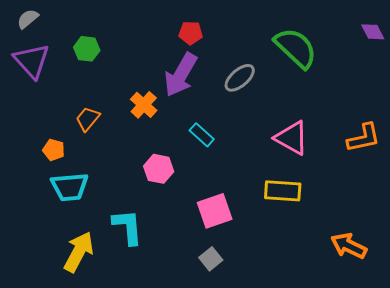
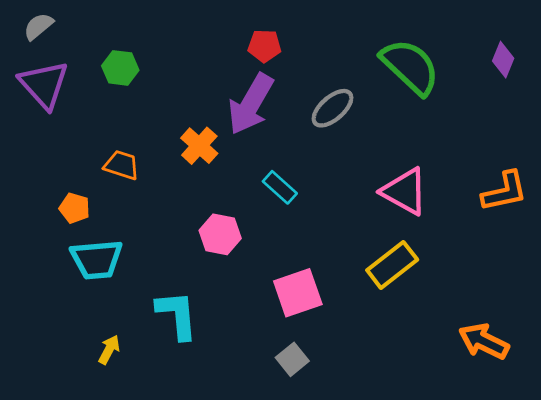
purple diamond: (373, 32) -> (503, 60), moved, turned 50
orange trapezoid: (88, 119) -> (122, 165), turned 68
yellow rectangle: (283, 191) -> (392, 265), turned -42
yellow arrow: (79, 252) -> (109, 350), size x0.5

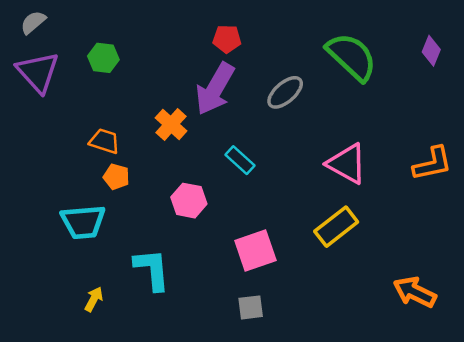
orange pentagon: (74, 208) -> (116, 177), moved
gray square: (292, 359) -> (251, 307), turned 32

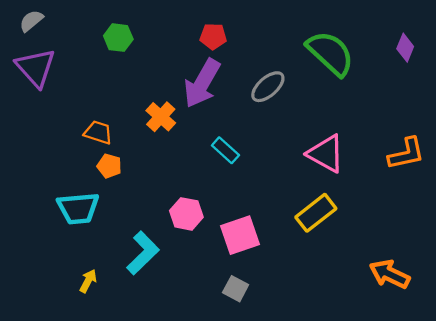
green hexagon: (103, 58) -> (118, 38), moved
pink hexagon: (189, 201) -> (186, 214), moved
cyan L-shape: (152, 269) -> (143, 253), turned 51
gray square: (251, 307) -> (236, 289), turned 35

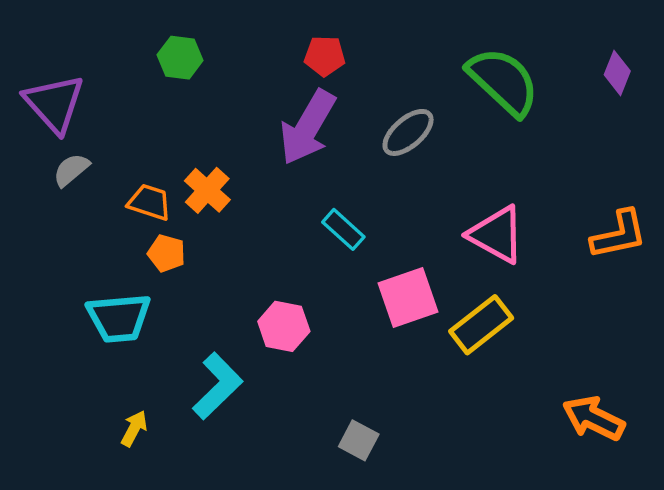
gray semicircle: (31, 21) -> (71, 170), moved
orange cross: (161, 117) -> (207, 190), moved
pink square: (240, 235) -> (408, 297), moved

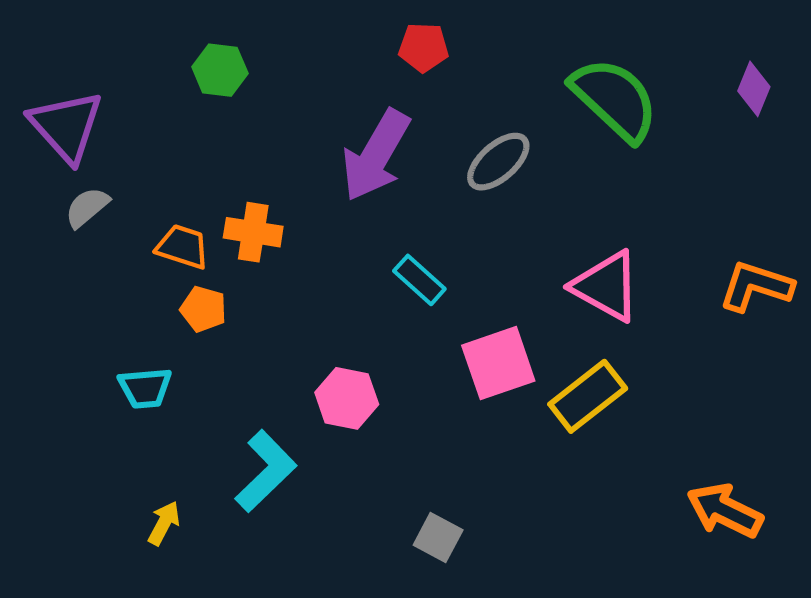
red pentagon: (325, 56) -> (424, 47), moved
orange cross: (207, 190) -> (253, 232), turned -33
orange L-shape: (619, 235) -> (756, 286), turned -150
cyan trapezoid: (119, 318) -> (145, 388), size x0.7

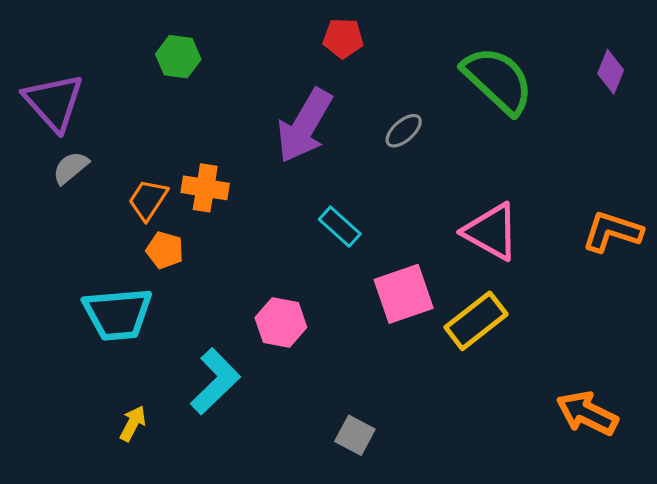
gray ellipse: (498, 162) -> (404, 131), size x0.7
orange trapezoid: (183, 247) -> (148, 200), turned -75
cyan trapezoid: (145, 388) -> (118, 314), size x1.6

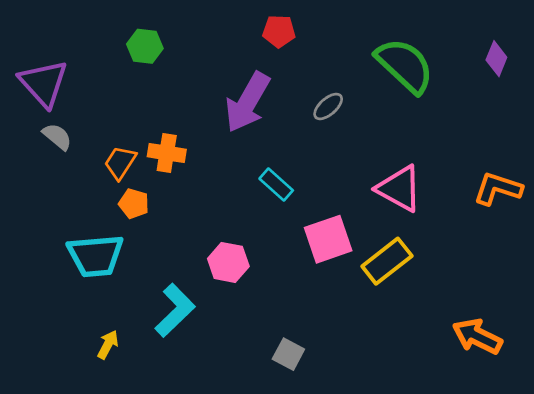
gray semicircle: (71, 168) -> (57, 137), turned 80

